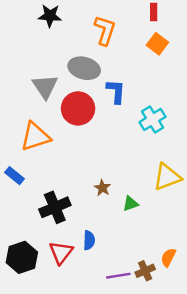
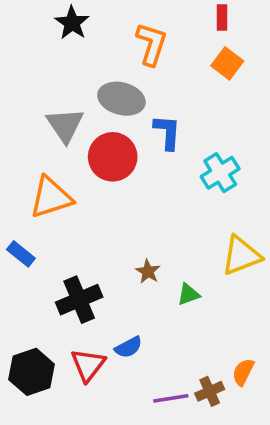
black star: (50, 16) -> (72, 23), turned 30
blue semicircle: (89, 240) -> (129, 347), turned 60

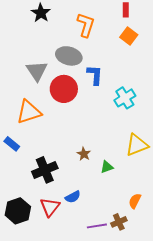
orange semicircle: (243, 372) -> (135, 201), moved

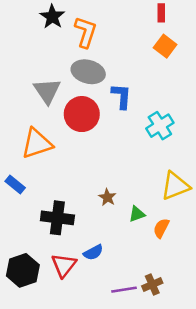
orange L-shape: (86, 25) -> (86, 32), moved
black cross: (45, 170) -> (57, 218), turned 30
orange semicircle: (135, 201) -> (161, 228), moved

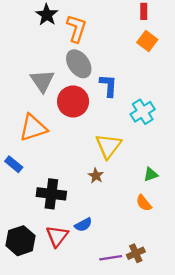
gray ellipse: (88, 72) -> (79, 64), turned 40
yellow triangle: (175, 186) -> (108, 146), moved, turned -32
green triangle: (137, 214) -> (151, 175), moved
orange semicircle: (161, 228) -> (144, 203), turned -66

